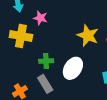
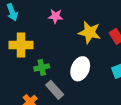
pink star: (40, 18) -> (55, 16), moved
green cross: (46, 61) -> (42, 67), moved

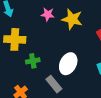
yellow star: (89, 32) -> (72, 19), moved
gray rectangle: (55, 90) -> (54, 84), moved

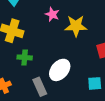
yellow star: (72, 19) -> (76, 26), turned -30

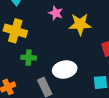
white ellipse: (60, 70) -> (65, 69), turned 40

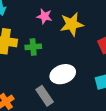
green cross: (29, 58) -> (33, 47), moved

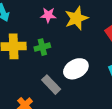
gray rectangle: (45, 96) -> (51, 85), moved

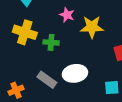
gray rectangle: (51, 85) -> (47, 80), turned -30

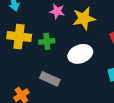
white ellipse: (75, 73) -> (80, 54), moved

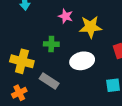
yellow cross: (19, 37) -> (22, 61), moved

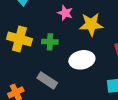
yellow cross: (22, 61) -> (19, 39), moved

